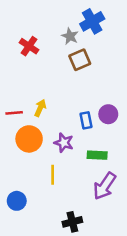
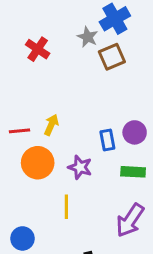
brown square: (80, 60) -> (112, 57), moved
green rectangle: (97, 155) -> (133, 172), moved

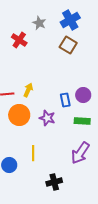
gray star: (88, 37) -> (39, 23), moved
brown square: (112, 57) -> (68, 45), turned -36
yellow line: (66, 207) -> (33, 153), moved

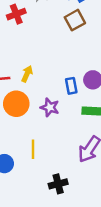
red cross: (19, 40) -> (16, 14), turned 35
brown square: (68, 45) -> (75, 20), turned 30

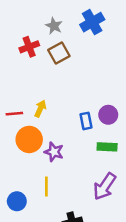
brown square: (75, 20) -> (59, 53), moved
purple star: (50, 107) -> (54, 152), moved

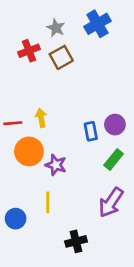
yellow arrow: (40, 109) -> (41, 118), turned -35
green rectangle: (107, 147) -> (114, 159), turned -54

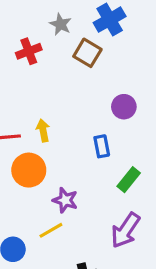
brown square: (61, 57) -> (87, 53), moved, turned -30
purple circle: (115, 125) -> (124, 107), moved
purple star: (56, 165) -> (65, 200), moved
yellow line: (48, 202) -> (51, 230), turned 60

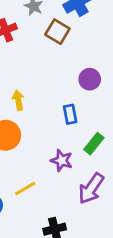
purple star: (65, 200) -> (62, 160), moved

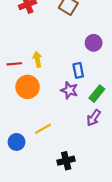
purple star: (62, 160) -> (69, 90), moved
purple arrow: (91, 188) -> (94, 118), moved, size x0.7

